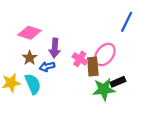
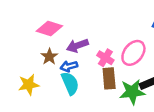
purple arrow: (55, 48) -> (77, 46), turned 66
brown rectangle: (93, 67) -> (109, 78), moved
cyan semicircle: (33, 84) -> (70, 83), moved

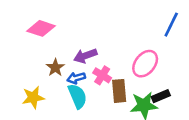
pink diamond: (49, 29) -> (41, 28), moved
pink cross: (105, 58) -> (102, 75), moved

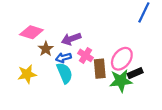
pink diamond: (41, 28) -> (31, 32), moved
pink ellipse: (145, 64) -> (122, 59), moved

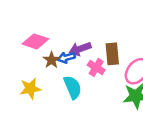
blue arrow: (63, 58) -> (66, 58), moved
brown rectangle: (100, 69) -> (112, 54), moved

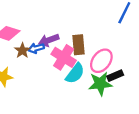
pink cross: (96, 67) -> (64, 57), size x1.5
cyan semicircle: (73, 87) -> (75, 73), moved, turned 60

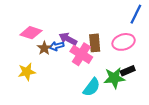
purple arrow: (49, 40) -> (68, 39), turned 48
pink ellipse: (101, 61) -> (124, 42), moved, turned 35
cyan semicircle: (75, 73) -> (92, 87), moved

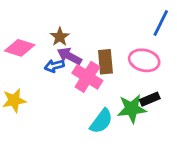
pink ellipse: (124, 42) -> (144, 60), turned 30
brown star: (44, 48) -> (60, 37), moved

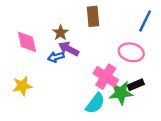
pink diamond: (20, 48) -> (27, 42), turned 60
brown rectangle: (105, 62) -> (93, 16), moved
pink cross: (87, 77) -> (106, 77), moved

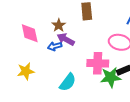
pink cross: (106, 77) -> (98, 63), turned -30
cyan semicircle: (95, 103) -> (68, 82), moved

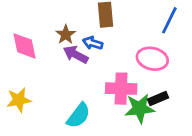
blue arrow: (55, 46) -> (93, 43), moved, turned 32

